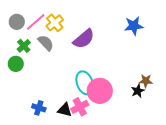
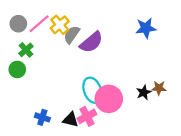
gray semicircle: (46, 43) -> (72, 35), moved, turned -102
black star: (138, 91) -> (144, 92), moved

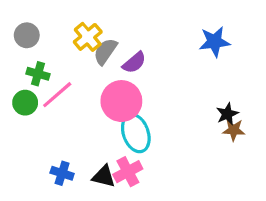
pink line: (39, 24) -> (57, 95), moved
purple semicircle: (91, 42) -> (134, 63), size x0.7
green cross: (26, 50) -> (38, 74), turned -32
black star: (144, 92) -> (227, 114), moved
pink circle: (109, 99) -> (121, 101), moved

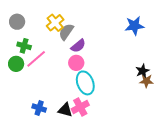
purple semicircle: (134, 63) -> (78, 46), moved
pink circle: (121, 101) -> (76, 63), size x0.6

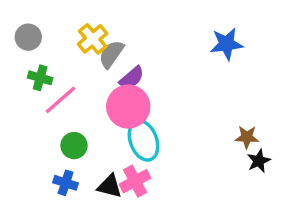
pink circle: (76, 63) -> (128, 107), size x1.6
green circle: (16, 64) -> (74, 146), moved
black star: (142, 71) -> (259, 161), moved

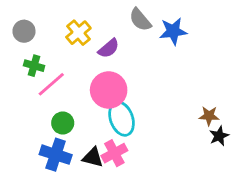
blue star: (226, 44) -> (173, 31), moved
gray semicircle: (111, 54) -> (140, 20), moved, turned -75
purple semicircle: (132, 78) -> (109, 48), moved
blue cross: (66, 183) -> (56, 155), size x1.5

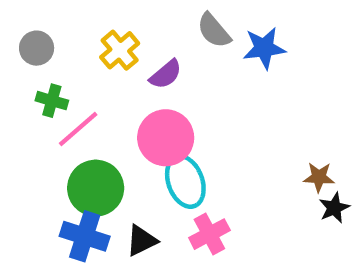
green circle: (63, 123) -> (96, 188), size x1.6
pink cross: (114, 153) -> (209, 234), moved
black triangle: (93, 157) -> (142, 241), turned -40

